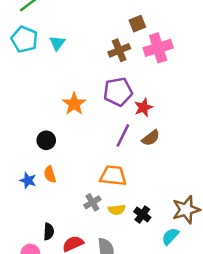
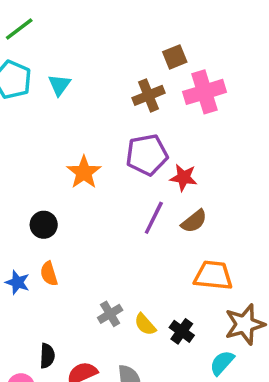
red star: (144, 107) -> (184, 178), turned 30
orange trapezoid: (113, 176) -> (213, 275), moved
yellow semicircle: (117, 210) -> (145, 324), turned 56

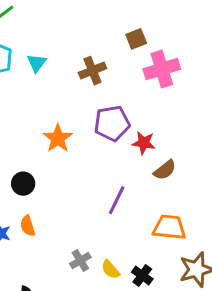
brown cross: (149, 95) -> (92, 71), moved
purple line: (154, 218) -> (117, 200), moved
brown semicircle: (194, 221) -> (165, 170), moved

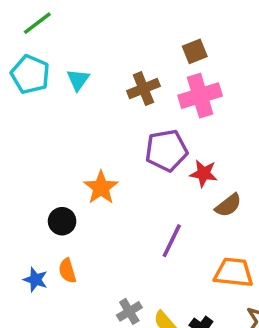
pink cross: (162, 69) -> (200, 96), moved
orange star: (58, 138) -> (101, 188), moved

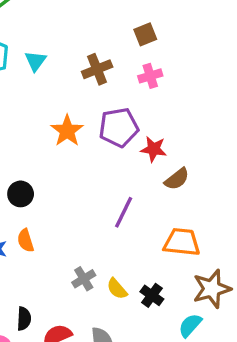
pink cross: (200, 96) -> (150, 76), size x0.6
orange star: (101, 188) -> (67, 131), moved

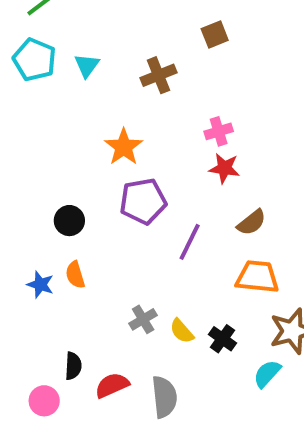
pink cross: (150, 76) -> (219, 131), moved
purple pentagon: (119, 127) -> (143, 201), moved
brown semicircle: (177, 179) -> (252, 223), moved

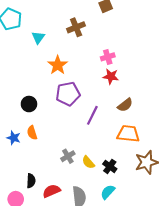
cyan triangle: (87, 66) -> (38, 38), moved
cyan semicircle: (267, 374) -> (108, 192), moved

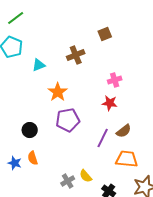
cyan triangle: (38, 38) -> (39, 65), turned 32
pink cross: (108, 57) -> (115, 80), moved
purple line: (92, 115) -> (103, 138), moved
yellow semicircle: (88, 162) -> (86, 176), moved

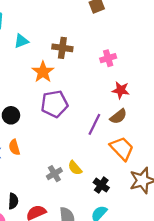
brown cross: (76, 55) -> (62, 48), moved, turned 30
red star: (110, 103) -> (121, 90), moved
orange trapezoid: (127, 159) -> (122, 148), turned 40

